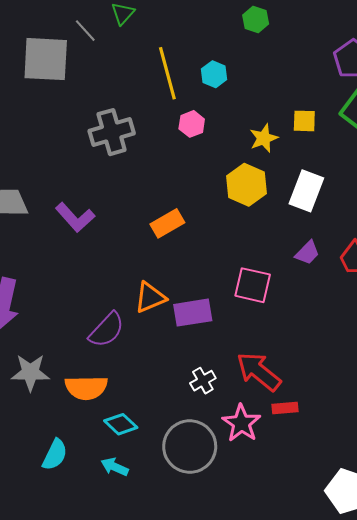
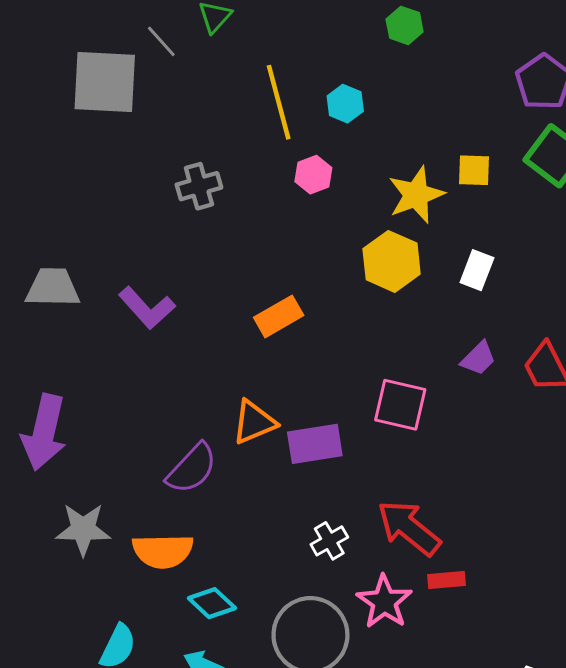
gray cross: (112, 132) -> (199, 186), size x0.7
yellow star: (264, 138) -> (416, 195), size x1.4
white rectangle: (306, 191) -> (477, 270), size x0.7

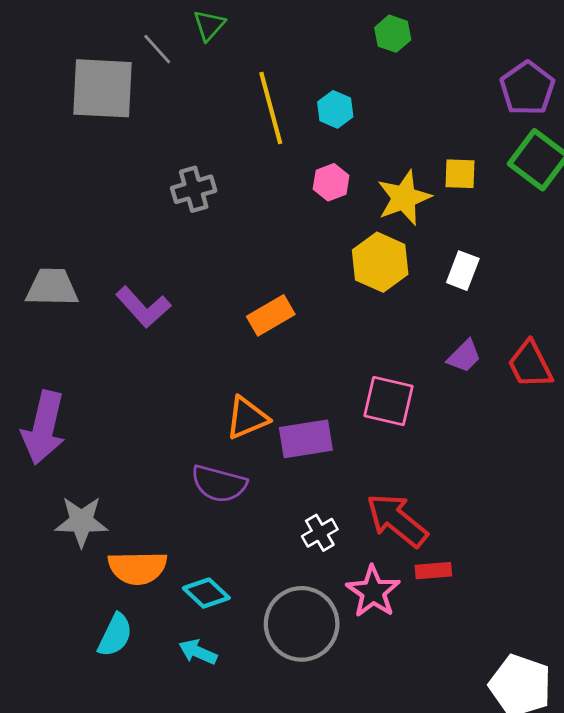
pink hexagon: (313, 175) -> (331, 182), moved
purple semicircle: (192, 468) -> (219, 484), moved, turned 62
orange semicircle: (163, 551) -> (138, 568), moved

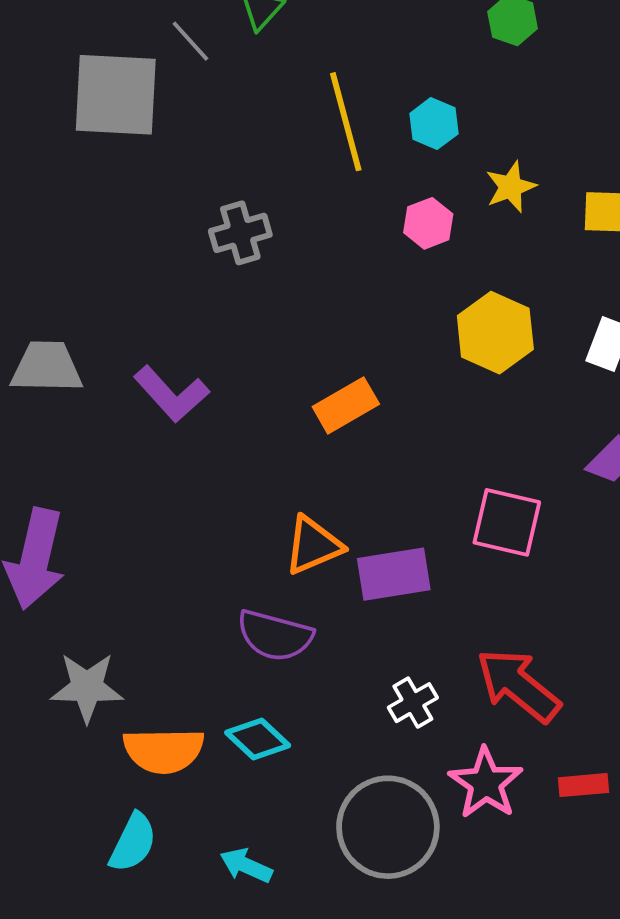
yellow star: (404, 198) -> (511, 187), moved, size x0.7
red rectangle: (433, 571) -> (584, 785), moved
cyan diamond: (206, 593) -> (258, 739), moved

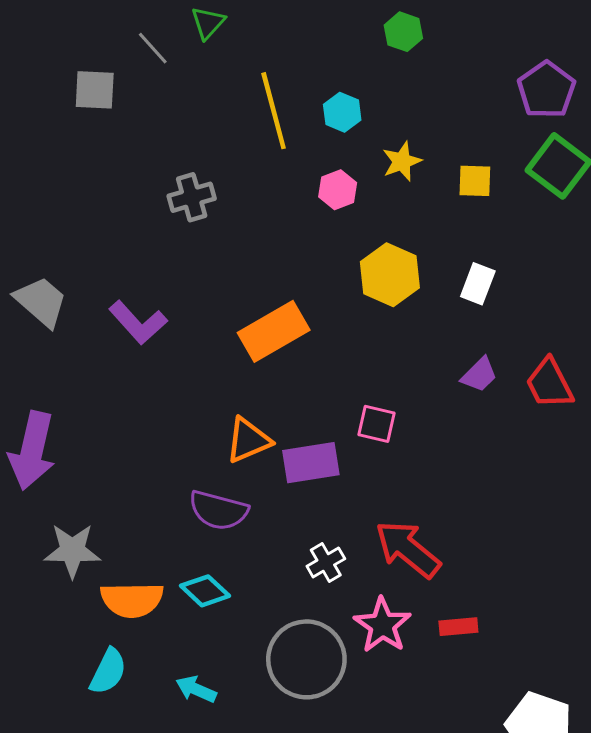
gray square: (116, 95) -> (95, 90), size x0.6
gray trapezoid: (47, 367) -> (41, 302), turned 40
orange rectangle: (346, 405) -> (274, 331), size x1.4
pink square: (507, 522) -> (376, 424), moved, size x0.7

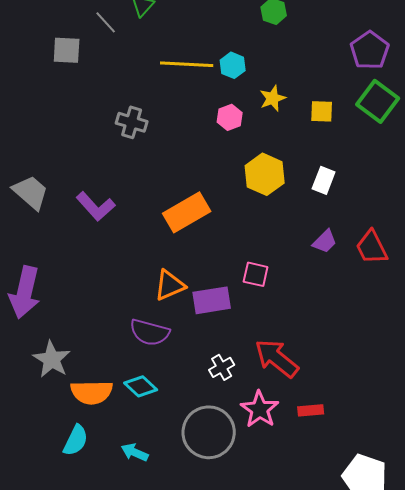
yellow line: (274, 111) -> (187, 64), turned -72
gray cross: (192, 197) -> (132, 122), turned 32
gray star: (72, 551) -> (52, 359), turned 30

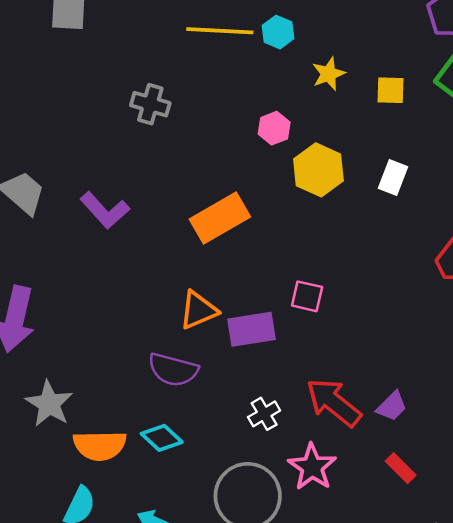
pink hexagon: (230, 117) -> (274, 128), moved
purple trapezoid: (325, 241) -> (392, 406), moved
red rectangle: (311, 410) -> (401, 468), moved, turned 50

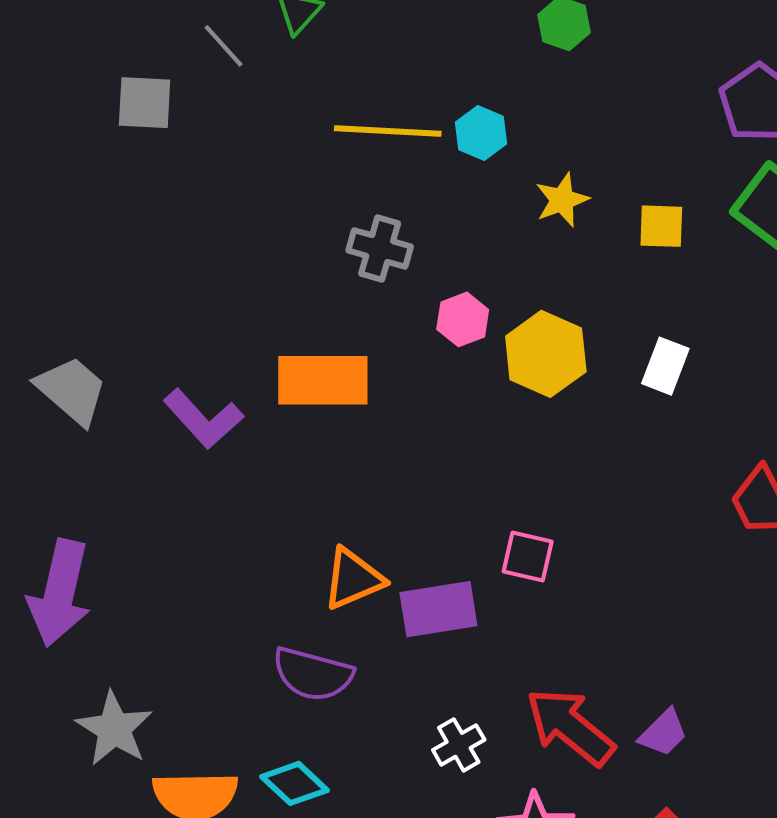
gray cross: (150, 104) -> (380, 249), moved
pink hexagon: (274, 128) -> (463, 319), moved
orange rectangle: (220, 218) -> (323, 380), moved, turned 30

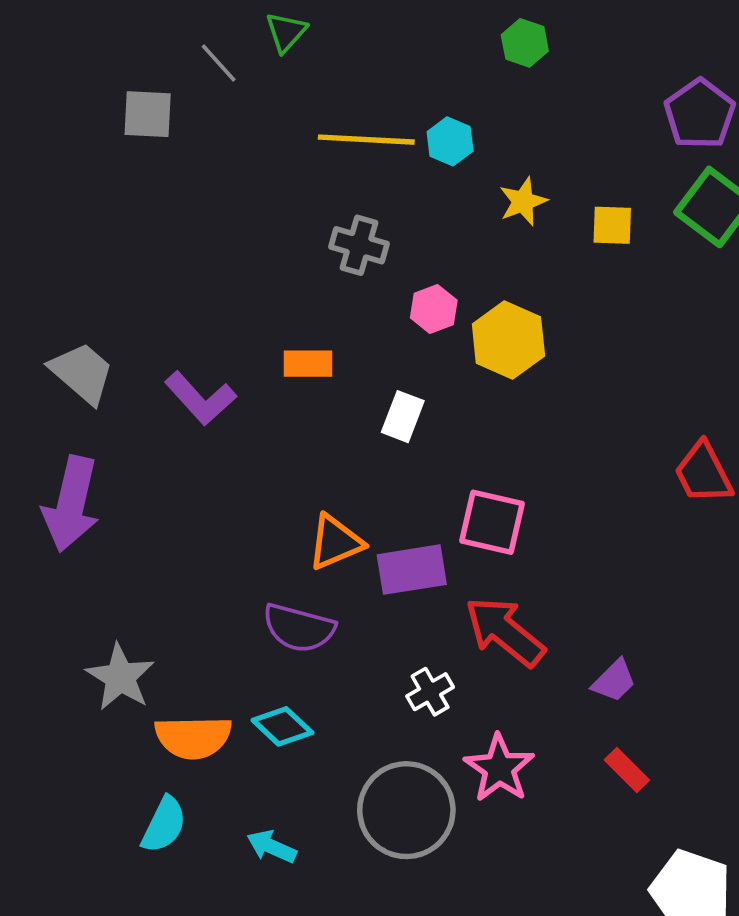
white rectangle: (665, 366) -> (403, 417), moved
orange rectangle: (323, 380) -> (308, 364), size x0.6
pink square: (528, 557) -> (492, 522), size x1.4
purple arrow: (59, 593) -> (71, 504), moved
red arrow: (570, 727) -> (505, 632), moved

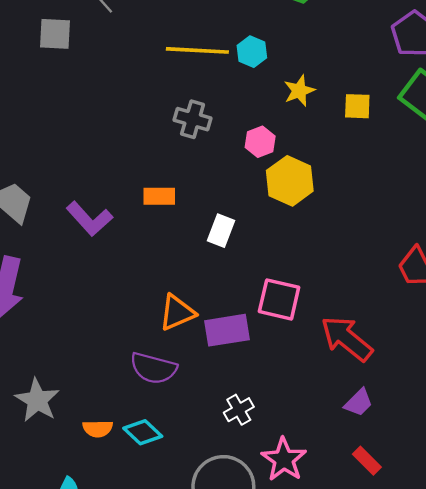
pink hexagon: (434, 309) -> (260, 142), moved
red arrow: (505, 632) -> (347, 339), moved
orange semicircle: (193, 737) -> (98, 429), moved, size x0.6

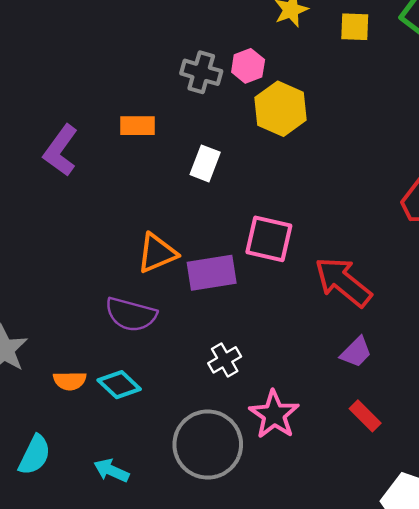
gray cross: (193, 119) -> (201, 72), moved
purple L-shape: (89, 219) -> (61, 150), turned 78

